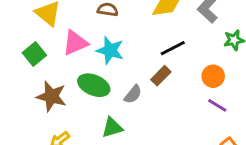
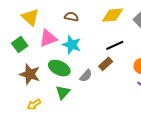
green triangle: (112, 128) -> (63, 92), moved, turned -35

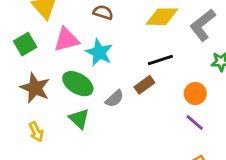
green triangle: (63, 92) -> (79, 119), turned -35
yellow arrow: (34, 105) -> (36, 132), turned -88

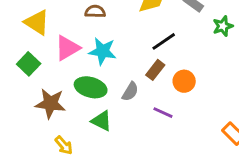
orange circle: (195, 94) -> (184, 81), moved
purple line: (195, 122) -> (163, 113), moved

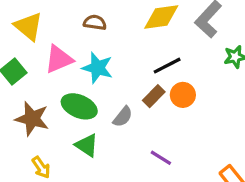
orange circle: (184, 81) -> (183, 95), moved
purple line: (163, 113) -> (161, 158), moved

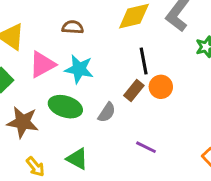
black line: (167, 66) -> (144, 61), turned -68
green triangle: (87, 145) -> (77, 159), moved

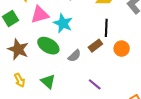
orange circle: (161, 87) -> (122, 49), moved

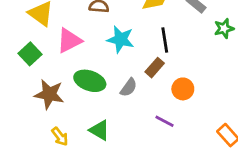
cyan star: (63, 23) -> (120, 39), moved
orange circle: (122, 49) -> (183, 89), moved

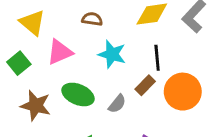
orange circle: (183, 89) -> (183, 92), moved, size x1.6

